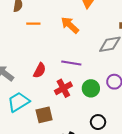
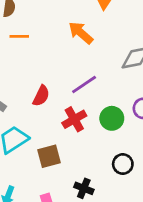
orange line: (33, 24) -> (19, 36), moved
purple line: (71, 63) -> (84, 84), turned -42

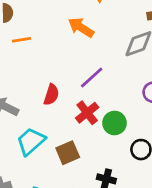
green circle: (112, 118) -> (115, 123), moved

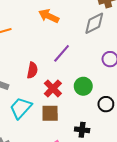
red cross: (87, 113) -> (53, 88), moved
brown square: (68, 153) -> (50, 113), turned 30

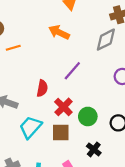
green circle: (83, 86) -> (88, 116), moved
black cross: (82, 130) -> (94, 149), turned 32

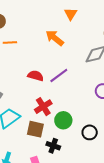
red semicircle: (42, 88) -> (36, 76), moved, turned -98
black cross: (94, 149) -> (53, 146), moved, turned -32

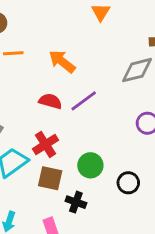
orange arrow: (55, 38) -> (62, 61), moved
red cross: (43, 107) -> (46, 144), moved

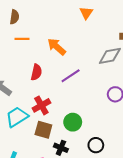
red semicircle: (50, 101) -> (36, 72), moved, turned 84
black circle: (128, 183) -> (96, 145), moved

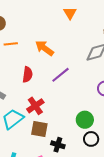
green circle: (73, 122) -> (85, 120), moved

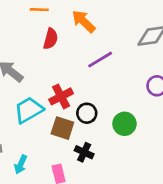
red semicircle: (28, 74) -> (51, 39), moved
black circle: (91, 139) -> (87, 113), moved

